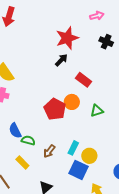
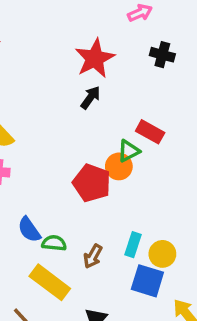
red rectangle: (84, 80) -> (150, 132), moved
green triangle: (97, 111) -> (129, 151), moved
yellow rectangle: (22, 163) -> (50, 282), size x1.6

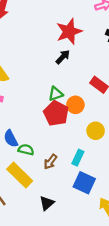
green triangle: (129, 151) -> (56, 94), moved
yellow circle: (162, 254) -> (96, 131), moved

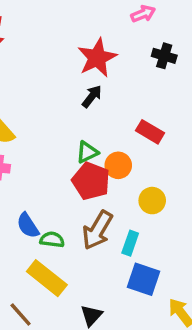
brown arrow: (50, 162) -> (97, 230), moved, size x1.6

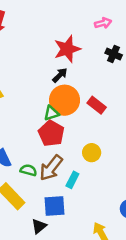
orange circle: (118, 165) -> (65, 100), moved, size x1.6
green semicircle: (52, 240) -> (28, 170), moved
blue square: (144, 279) -> (54, 206), moved, turned -30

